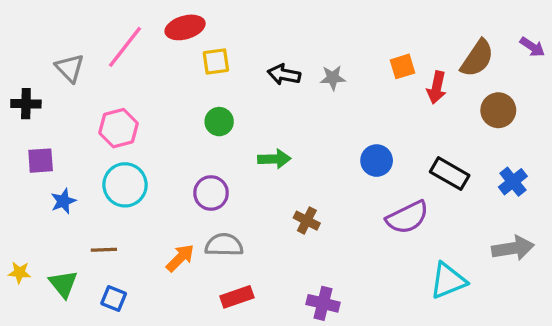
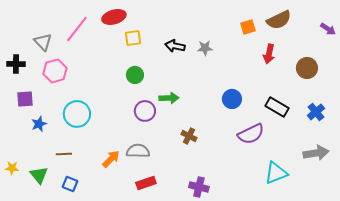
brown semicircle: (477, 58) -> (279, 20), moved, turned 30
orange square: (403, 66) -> (248, 27), moved
pink hexagon: (118, 128) -> (55, 71), moved
purple circle: (211, 193) -> (145, 111), moved

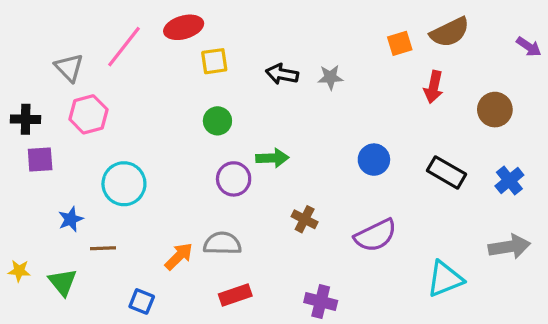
black cross: (16, 64) -> (26, 119), moved
blue star: (39, 124) -> (71, 219), moved
purple semicircle: (251, 134) -> (376, 235), moved
blue square: (70, 184) -> (142, 301), moved

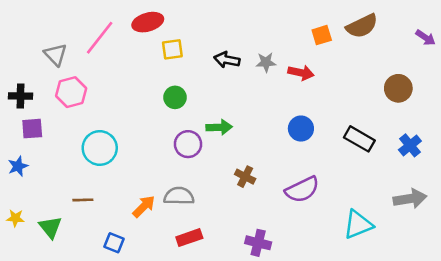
red arrow: (434, 87) -> (301, 73), moved, turned -90
blue star: (71, 219) -> (18, 166), moved

